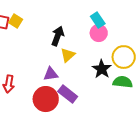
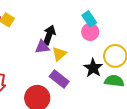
purple triangle: (51, 74) -> (42, 47), moved
purple rectangle: (68, 94) -> (59, 79), moved

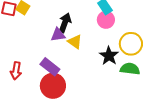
yellow triangle: (59, 54) -> (75, 42), turned -42
purple rectangle: (59, 79) -> (50, 67), moved

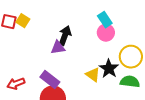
yellow triangle: (75, 42) -> (93, 75), moved
red arrow: (16, 71) -> (16, 84), turned 60

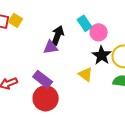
cyan rectangle: (105, 20) -> (85, 23), moved
black star: (109, 69) -> (102, 55), moved

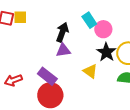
yellow square: (16, 20) -> (20, 17), turned -32
purple triangle: (51, 47) -> (63, 50), moved

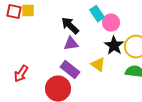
black arrow: (62, 32) -> (70, 26), turned -66
purple rectangle: (47, 76) -> (70, 70), moved
red arrow: (13, 80) -> (21, 74), turned -36

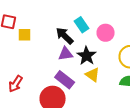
yellow square: (28, 11) -> (25, 35), moved
cyan rectangle: (97, 14) -> (82, 25), moved
black star: (114, 46) -> (87, 56), moved

